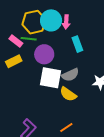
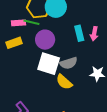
pink arrow: (66, 22) -> (94, 34), moved
pink rectangle: (16, 41) -> (18, 23), turned -48

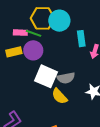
cyan rectangle: (79, 33) -> (81, 39), moved
purple circle: (45, 40) -> (33, 50), moved

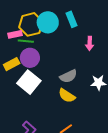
pink rectangle: (20, 33) -> (15, 34), moved
cyan rectangle: (81, 39) -> (72, 19), moved
white square: (46, 76) -> (29, 82), moved, turned 30

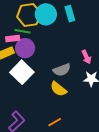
pink rectangle: (15, 34) -> (13, 39), moved
pink arrow: (90, 43) -> (86, 57), moved, turned -32

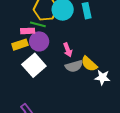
pink arrow: (86, 57) -> (68, 50), moved
yellow semicircle: (59, 89) -> (89, 64), moved

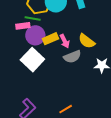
yellow rectangle: (20, 45) -> (51, 39), moved
yellow semicircle: (89, 64) -> (87, 41), moved

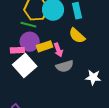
pink rectangle: (23, 26) -> (17, 50), moved
yellow semicircle: (87, 41) -> (77, 36), moved

